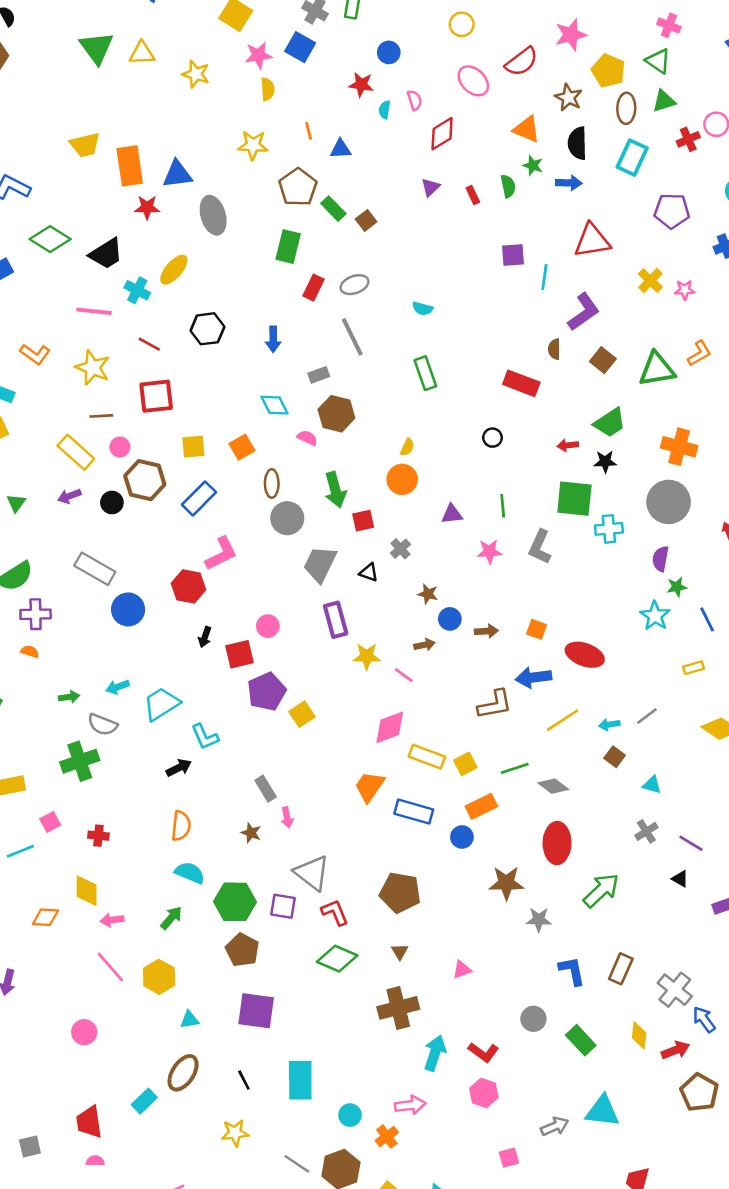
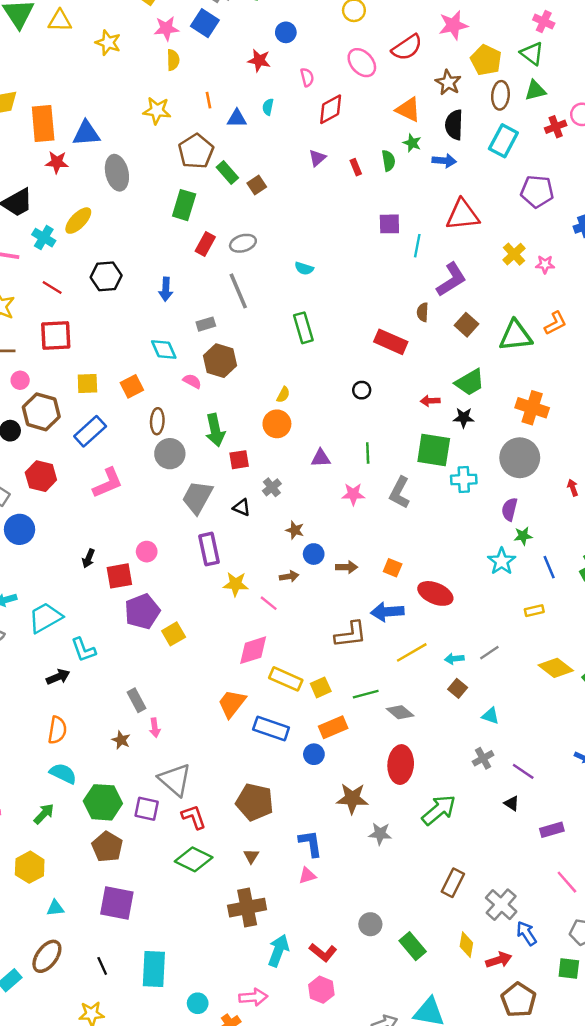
cyan semicircle: (385, 110) -> (268, 107), moved
red hexagon: (189, 586) -> (41, 476), moved
blue L-shape: (572, 971) -> (310, 843), moved

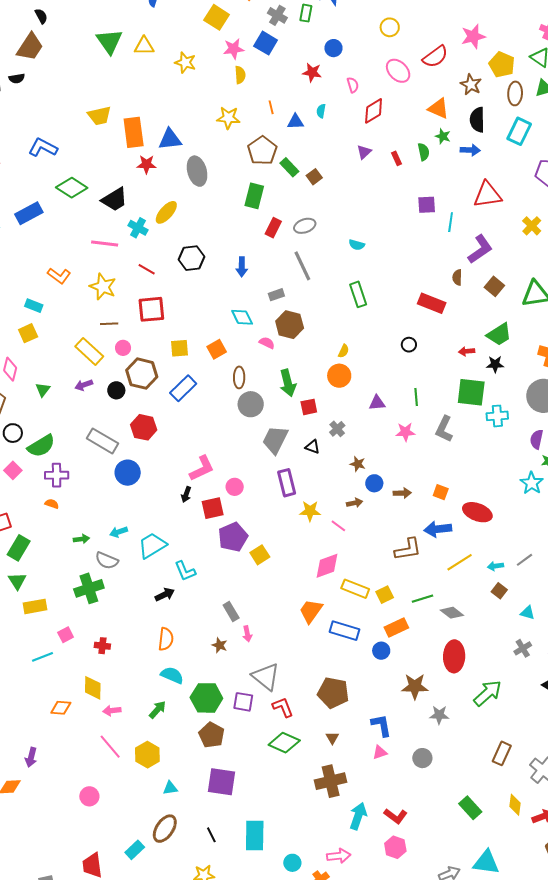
pink L-shape: (108, 483) -> (202, 468), moved
gray circle: (370, 924) -> (422, 758), moved

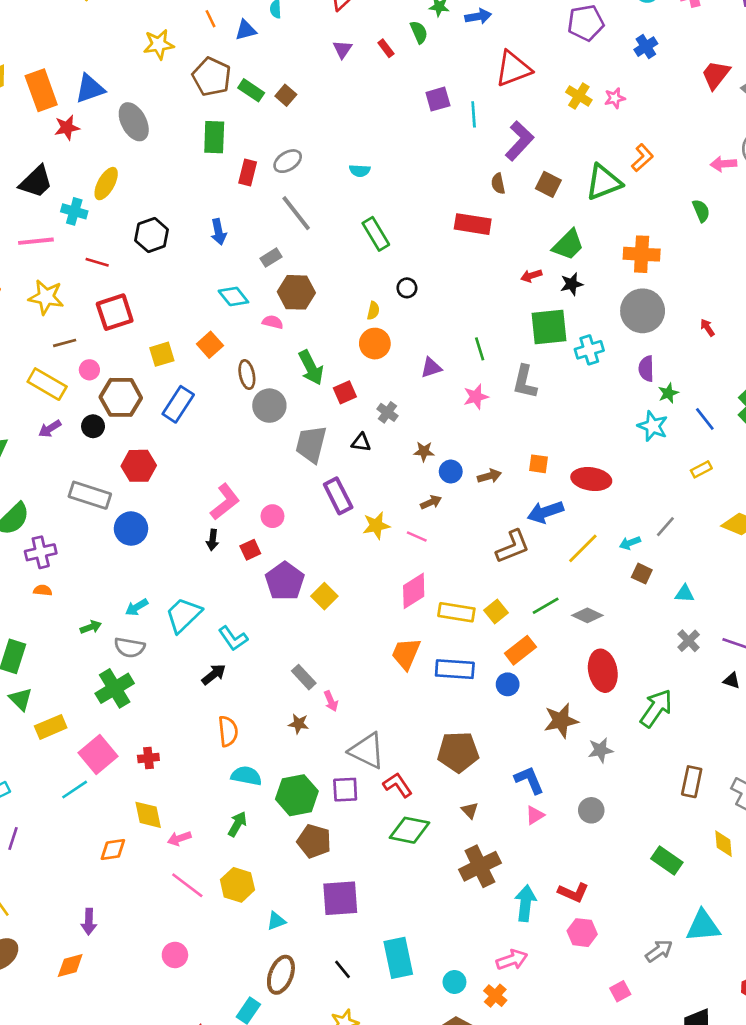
black circle: (409, 345) -> (407, 288), moved
red square: (213, 508) -> (250, 550), size x0.7
pink square: (66, 635) -> (98, 754), size x1.8

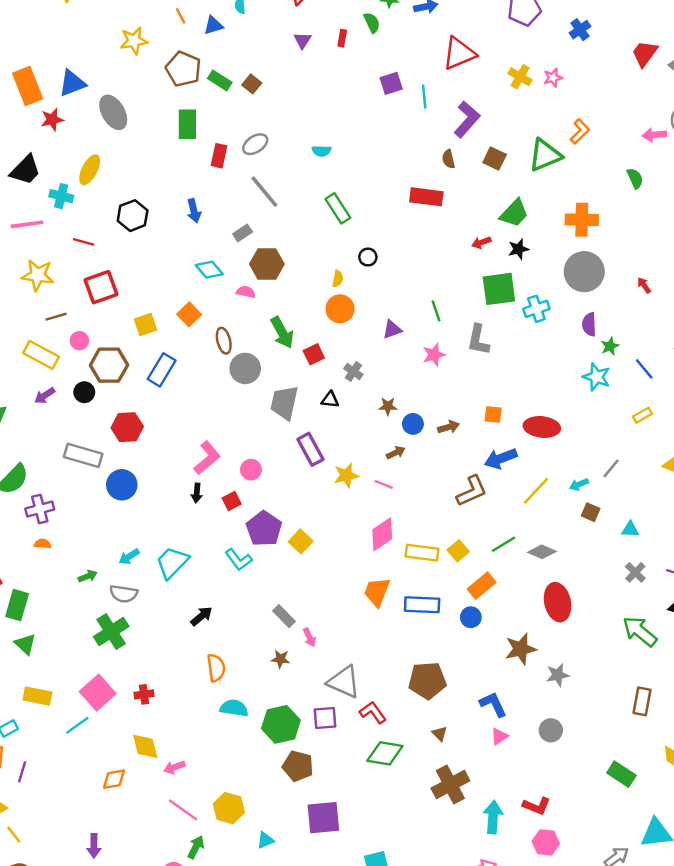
red rectangle: (386, 48) -> (342, 38), turned 49
cyan L-shape: (233, 638) -> (239, 560), moved
green arrow: (656, 708) -> (640, 631), moved, turned -84
yellow rectangle: (51, 727) -> (37, 696), moved, turned 36
green arrow: (237, 824) -> (196, 847), moved

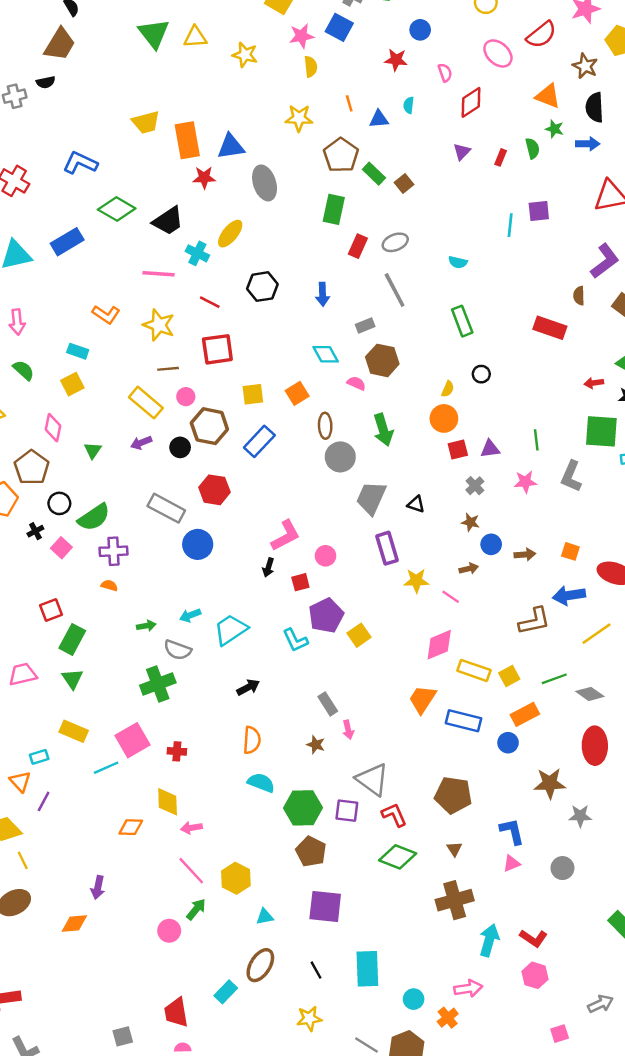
cyan line: (424, 96) -> (510, 225), moved
red square: (314, 354) -> (458, 450), moved
gray cross: (353, 372) -> (475, 486), moved

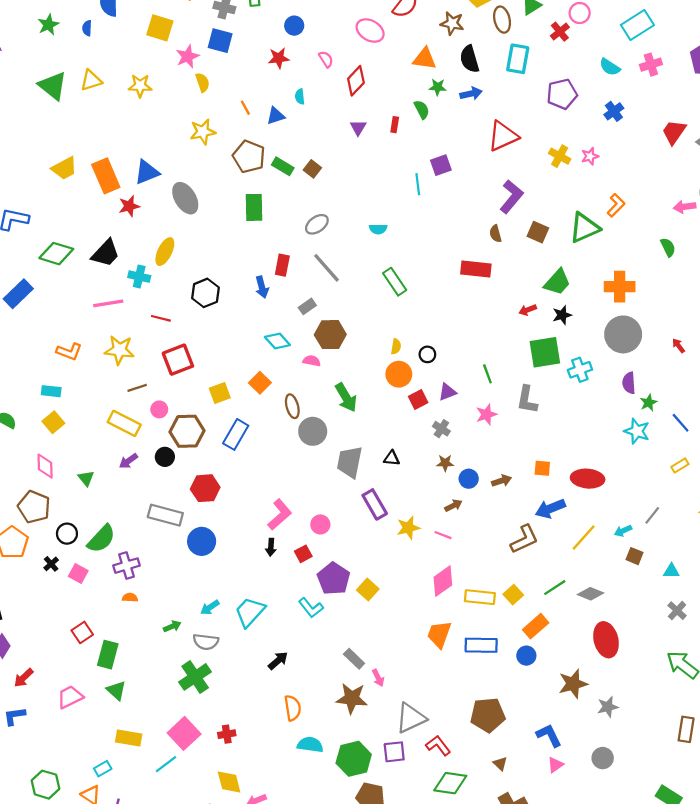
red rectangle: (358, 246) -> (282, 265), moved
black circle: (481, 374) -> (427, 354), moved
brown star: (316, 745) -> (352, 698), size x1.8
gray triangle: (372, 779) -> (411, 718), turned -48

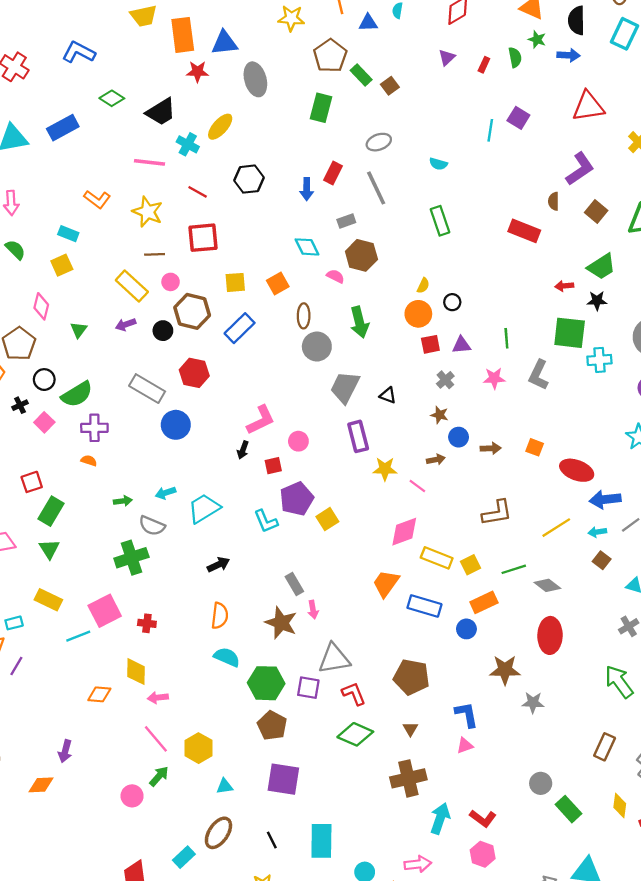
purple square: (441, 165) -> (518, 118), turned 35
green diamond: (56, 254) -> (112, 98), size x0.7
blue arrow: (550, 509) -> (605, 499), moved
gray circle: (603, 758) -> (541, 783), moved

